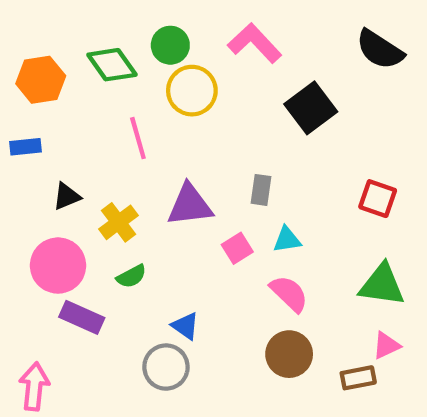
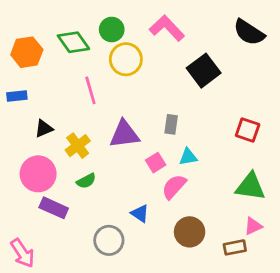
pink semicircle: (289, 294) -> (174, 187), moved, turned -92
blue triangle: (185, 326) -> (140, 213), moved
pink arrow: (34, 386) -> (23, 253), turned 140

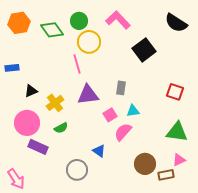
orange hexagon: (27, 52) -> (19, 23), moved
pink line: (90, 90) -> (77, 64), moved
brown circle: (190, 232) -> (145, 164), moved

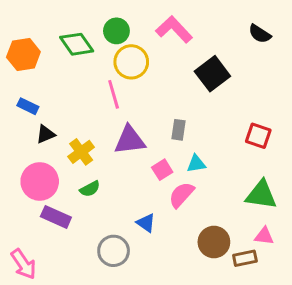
orange hexagon: (19, 23) -> (23, 55), moved
black semicircle: (176, 23) -> (260, 34), size x0.7
blue rectangle: (12, 68) -> (28, 106), moved, turned 32
pink triangle: (179, 160) -> (264, 236), turned 32

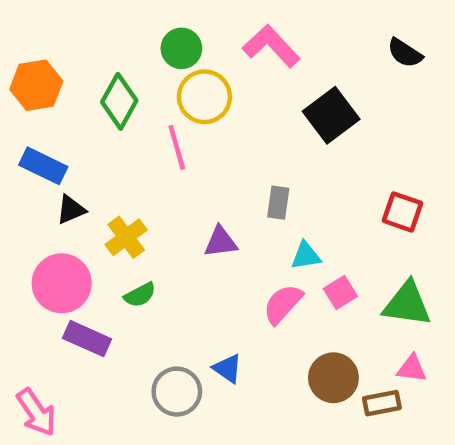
green diamond: (77, 44) -> (119, 101), moved, turned 64
blue rectangle: (28, 106) -> (43, 166), size x1.4
purple triangle: (130, 140) -> (221, 242), moved, size x0.7
pink square: (162, 170) -> (340, 293), moved
blue triangle: (146, 223) -> (228, 369), moved

